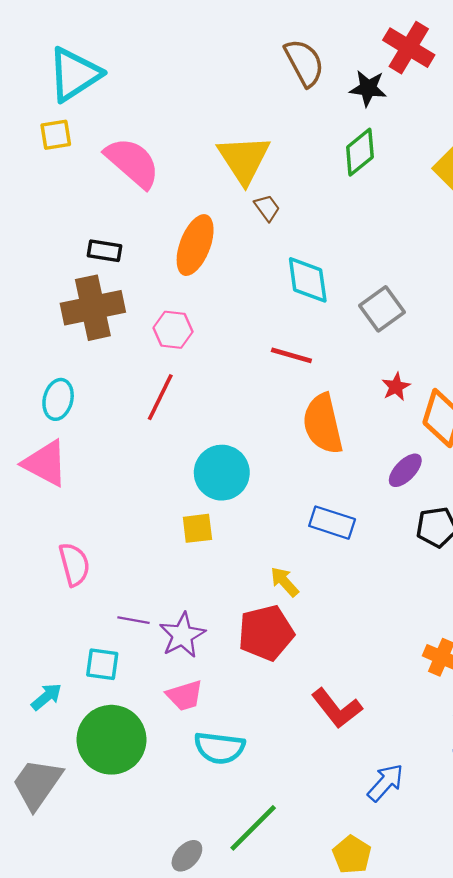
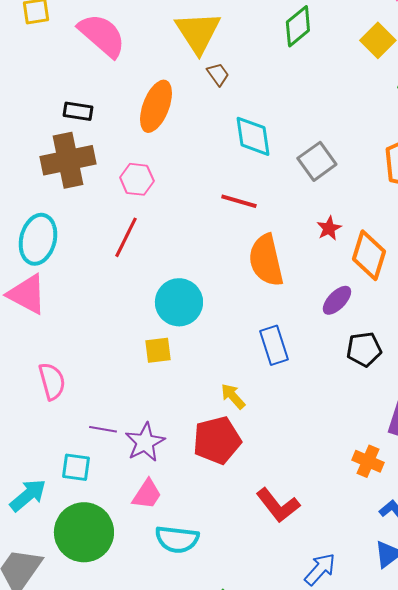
cyan ellipse: (58, 399) -> (38, 239), size x1.4
blue rectangle: (332, 523) -> (274, 345), turned 54
pink trapezoid: (185, 696) -> (147, 494), turned -40
cyan arrow: (46, 697) -> (28, 495), size x1.4

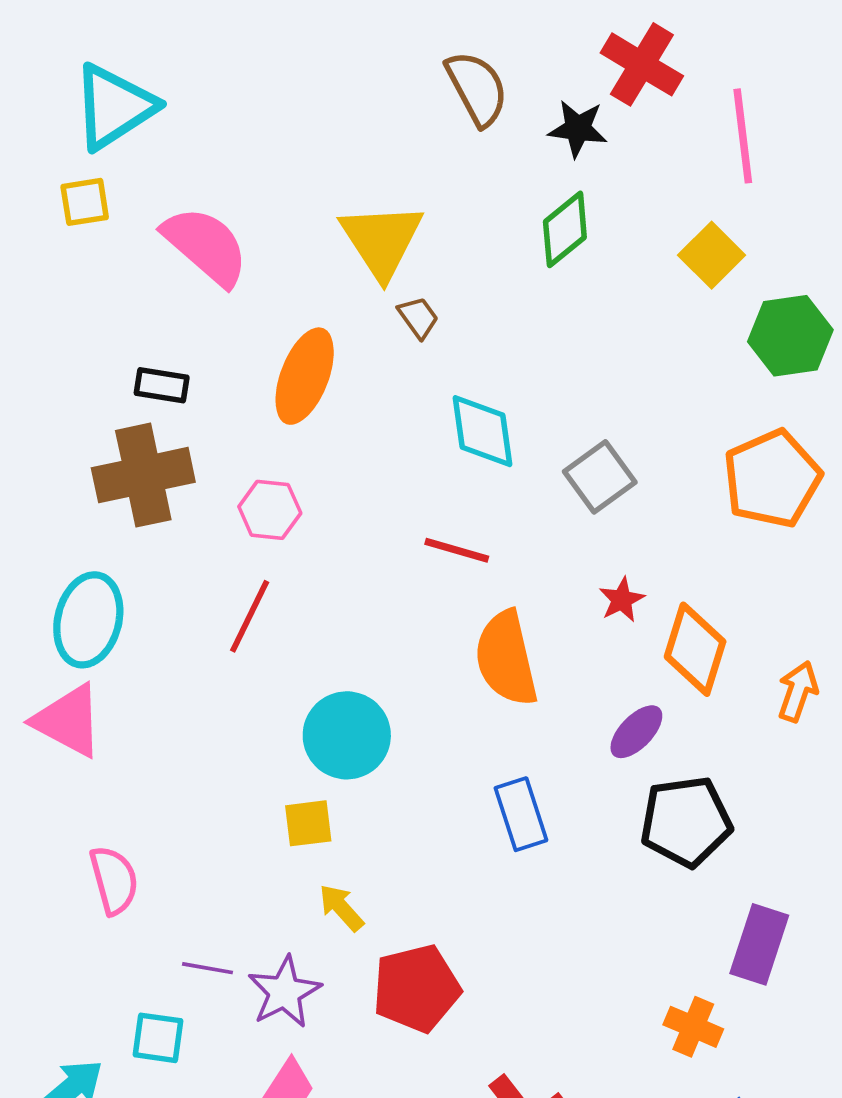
black pentagon: (364, 349) -> (686, 822), size x1.4
yellow arrow: (233, 396) -> (341, 908), moved

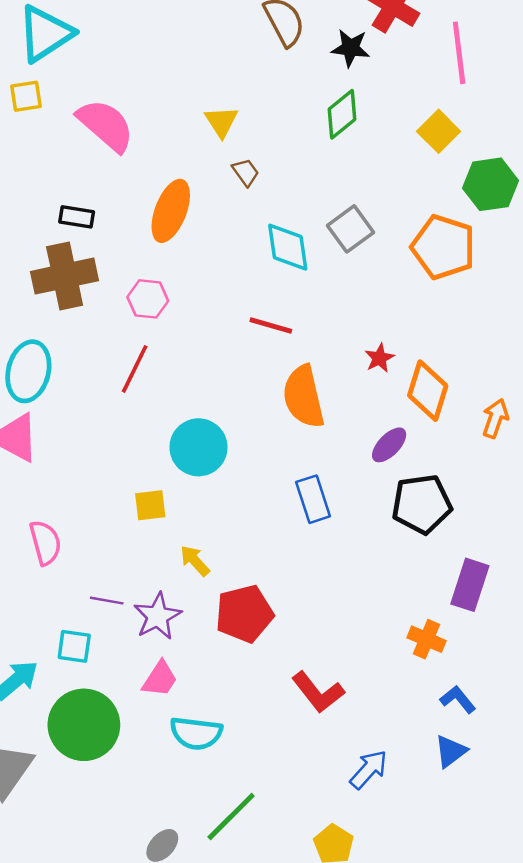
yellow triangle: (382, 240) -> (221, 122), size x0.6
gray square: (600, 477) -> (350, 229), moved
orange pentagon: (772, 479) -> (443, 247), moved, turned -30
yellow square: (308, 823) -> (150, 505), moved

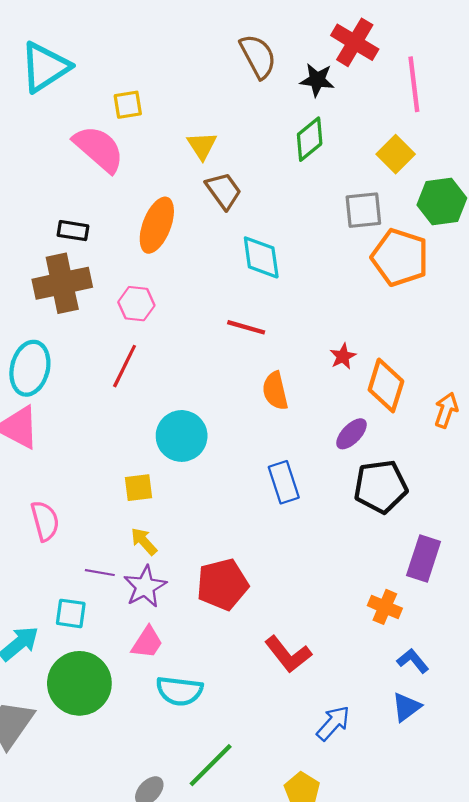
yellow square: (26, 96) -> (128, 105), moved
brown trapezoid: (246, 172) -> (224, 191), size x1.5
gray square: (350, 229) -> (363, 210), moved, turned 30
orange semicircle: (303, 397) -> (275, 391), size x0.7
yellow arrow: (195, 561) -> (144, 541), moved

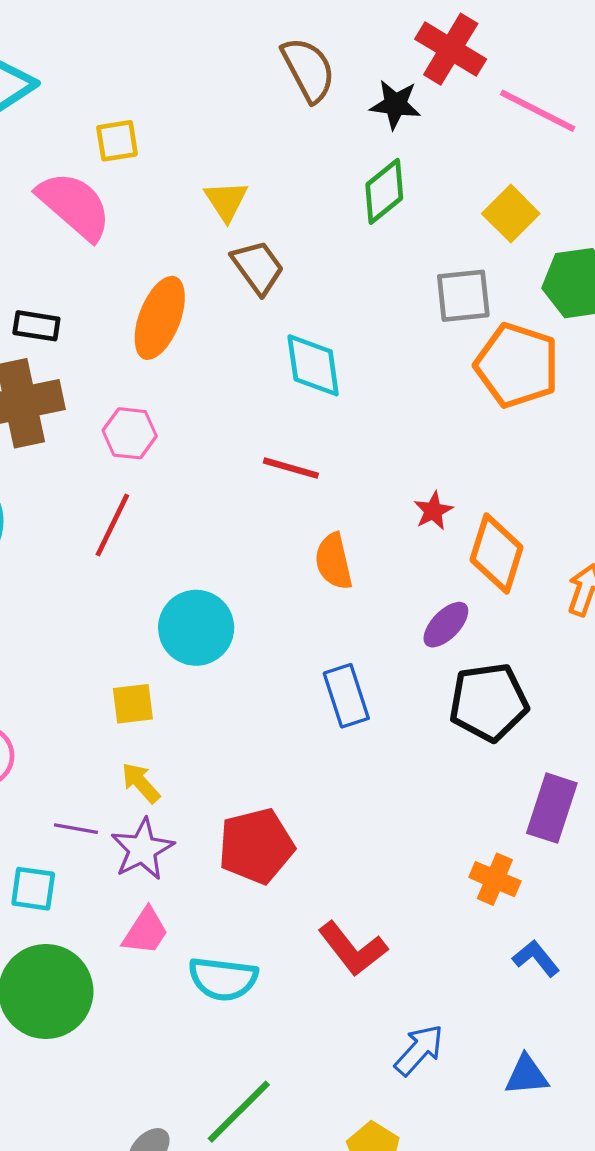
pink line: (414, 84) -> (538, 111), turned -56
cyan semicircle: (179, 691) -> (223, 979), moved
blue triangle: (406, 707) -> (527, 1075), moved, turned 32

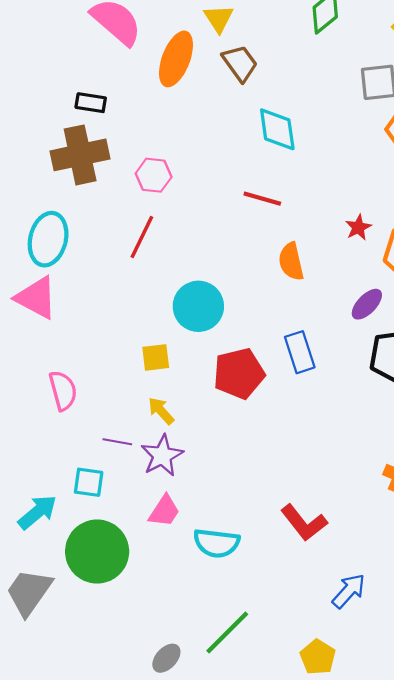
orange ellipse: (160, 318) -> (176, 59), moved
red pentagon: (256, 846) -> (239, 373), moved

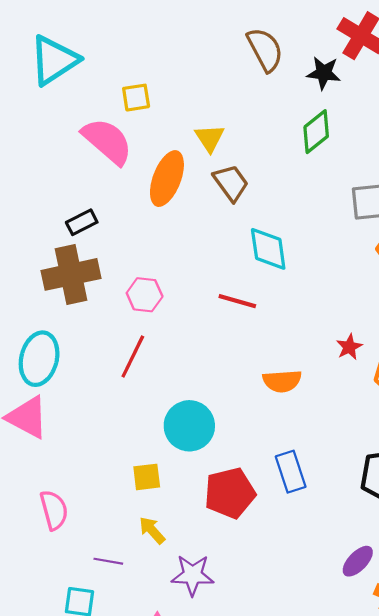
black rectangle: (91, 103) -> (82, 222), turned -36
red line: (262, 199) -> (237, 301), moved
orange semicircle: (291, 262) -> (282, 381), turned -81
purple ellipse: (367, 304) -> (358, 561), moved
purple star: (162, 456) -> (193, 575), moved, turned 30

